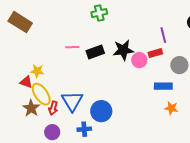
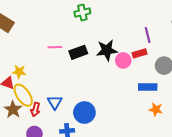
blue triangle: (72, 101) -> (55, 102), size x0.7

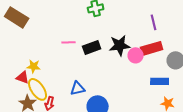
purple line: (148, 35) -> (154, 22), moved
red rectangle: (140, 53) -> (152, 48), size x1.5
blue triangle: (55, 102) -> (78, 88), moved, turned 49

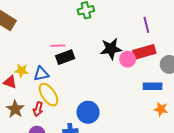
black rectangle: (92, 47) -> (65, 57), moved
blue triangle: (78, 88) -> (41, 74), moved
yellow ellipse: (38, 89) -> (48, 95), moved

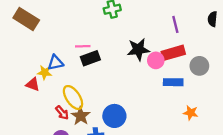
blue triangle: (41, 74) -> (56, 63), moved
blue rectangle: (153, 86) -> (173, 82), moved
brown star: (15, 109) -> (81, 116), moved
red arrow: (38, 109) -> (62, 113), turned -56

